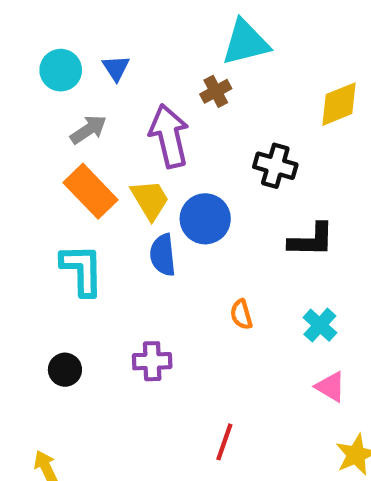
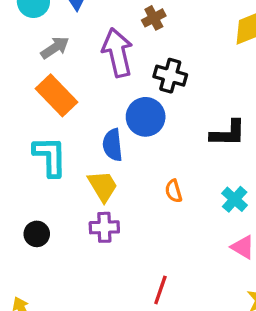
black cross: (275, 166) -> (170, 76), moved
yellow trapezoid: (150, 200) -> (103, 186), moved

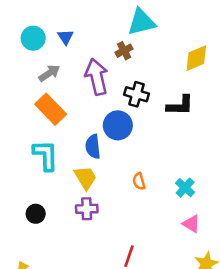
black L-shape: (228, 133) -> (180, 105), moved

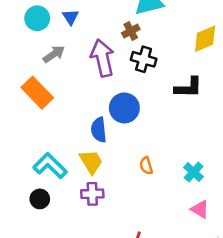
black cross: (136, 94) -> (144, 59), moved
orange rectangle: (51, 109) -> (37, 93), moved
cyan L-shape: (46, 155) -> (50, 166), moved, turned -44

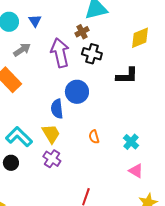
purple cross: (92, 194) -> (52, 159), turned 36

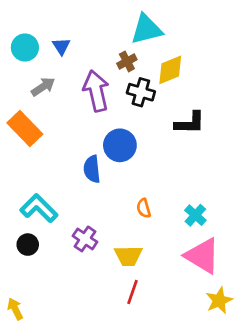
yellow diamond: (140, 38) -> (170, 70), moved
yellow trapezoid: (51, 134) -> (128, 256), moved, turned 120
pink triangle: (136, 171) -> (202, 256), size x1.8

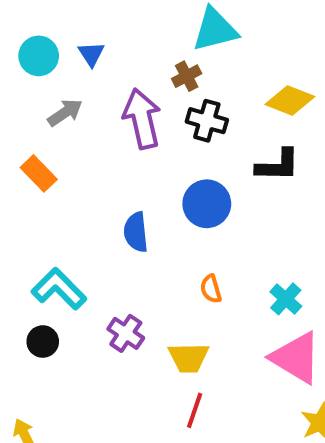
yellow diamond: (170, 70) -> (290, 100), moved, turned 44
orange rectangle: (25, 129) -> (39, 173), size x0.7
blue circle: (120, 145) -> (207, 204), moved

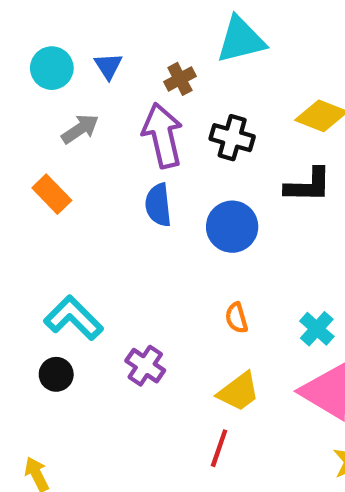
brown cross: (187, 76) -> (180, 79), moved
blue semicircle: (136, 232) -> (158, 205), moved
yellow trapezoid: (189, 358) -> (239, 392), moved, turned -36

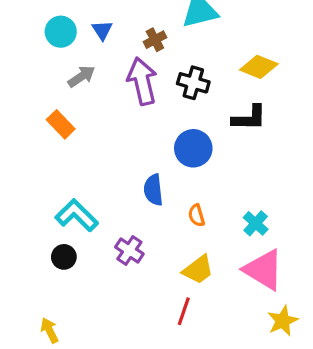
blue semicircle: (158, 205) -> (153, 190), moved

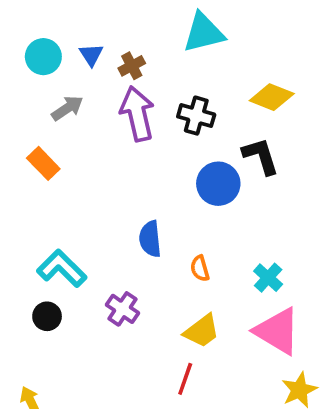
brown cross: (155, 40) -> (132, 66), moved
black L-shape: (249, 118) -> (261, 156), turned -108
blue circle: (193, 148) -> (218, 184), moved

